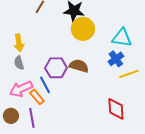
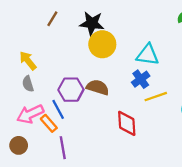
yellow arrow: (19, 43) -> (28, 61), turned 150
red diamond: (116, 109) -> (127, 123), moved
purple line: (32, 118) -> (63, 148), moved

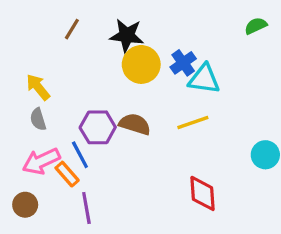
blue cross: (141, 79) -> (183, 63), moved
yellow line: (156, 97) -> (193, 123), moved
red diamond: (127, 123) -> (202, 193), moved

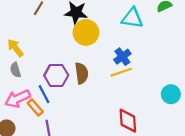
blue cross: (183, 63) -> (122, 57), moved
cyan triangle: (204, 79) -> (132, 18), moved
brown semicircle: (135, 124) -> (82, 73), turned 65

